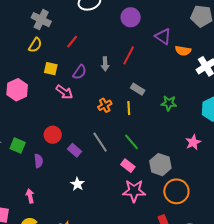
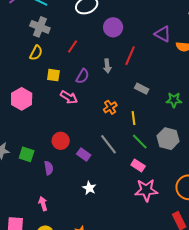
purple circle: (131, 17) -> (113, 27), moved
yellow line: (129, 108) -> (134, 118), moved
gray hexagon: (160, 165) -> (168, 139), moved

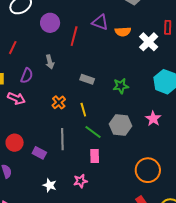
red line: (130, 56) -> (74, 36), moved
gray line: (109, 144) -> (62, 139), turned 45
pink rectangle: (138, 166) -> (95, 156), turned 64
pink star: (146, 190) -> (80, 181), moved, size x0.6

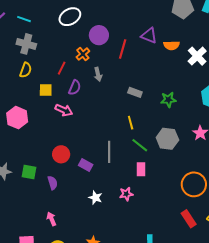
red line: (13, 48) -> (62, 68), moved
orange cross: (59, 102) -> (83, 54), moved

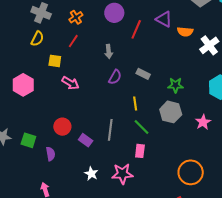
orange cross: (83, 54) -> (76, 17), moved
purple semicircle: (75, 88) -> (115, 77), moved
gray hexagon: (167, 139) -> (171, 112), moved
pink star: (126, 194) -> (122, 174), size x1.5

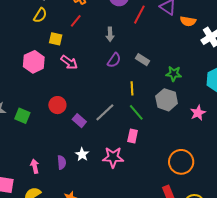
pink hexagon: (23, 85) -> (34, 62), moved
gray line: (110, 130) -> (105, 112), turned 35
purple semicircle: (51, 154) -> (62, 162), moved

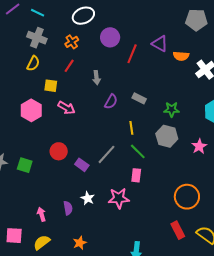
gray arrow: (110, 34) -> (96, 78), moved

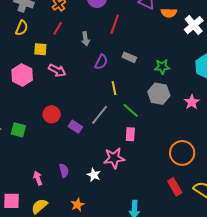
red line: (132, 54) -> (115, 24), moved
yellow line: (131, 128) -> (114, 88), moved
white star: (88, 198) -> (94, 175), moved

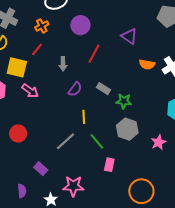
orange semicircle: (169, 13) -> (147, 64), moved
yellow square: (40, 49) -> (17, 67), size x1.5
green star: (162, 67) -> (124, 101), moved
purple rectangle: (75, 127) -> (41, 169), moved
pink rectangle: (130, 134) -> (109, 165), moved

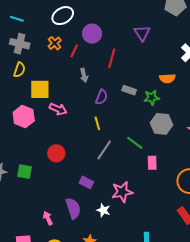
purple triangle: (129, 36) -> (142, 33), turned 36
red line: (37, 49) -> (74, 51), moved
orange semicircle: (147, 64) -> (167, 78), moved
yellow line: (84, 117) -> (97, 123), moved
purple semicircle: (22, 191) -> (73, 208), size x1.5

